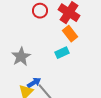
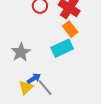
cyan rectangle: (62, 53) -> (62, 48), size x1.5

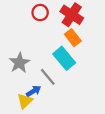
cyan rectangle: (62, 48) -> (64, 58), turned 75
gray line: (45, 88) -> (48, 77), moved

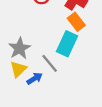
cyan rectangle: (64, 58) -> (67, 44), turned 65
yellow triangle: (25, 101) -> (18, 69), moved

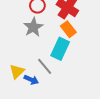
gray star: (20, 48) -> (33, 27), moved
blue arrow: (35, 78) -> (31, 80), turned 56

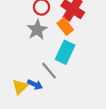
orange rectangle: (68, 29) -> (65, 26), moved
yellow triangle: (17, 71) -> (20, 87), moved

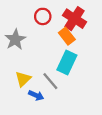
gray star: (37, 30) -> (15, 39), moved
yellow triangle: (20, 87) -> (23, 79), moved

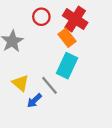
yellow triangle: (23, 79) -> (20, 83), turned -35
blue arrow: (36, 95) -> (34, 101), turned 112

